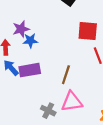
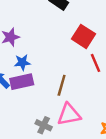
red square: (88, 31) -> (84, 36), turned 30
blue star: (30, 41) -> (22, 62), moved

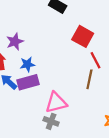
brown line: (62, 85) -> (89, 79), moved
pink triangle: (69, 115) -> (56, 103), moved

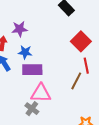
purple rectangle: (28, 82) -> (32, 70), moved

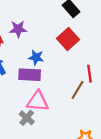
red square: (81, 41) -> (68, 39), moved
blue star: (25, 52) -> (36, 57), moved

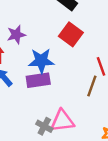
blue star: (36, 57) -> (41, 61), size x1.5
pink triangle: (38, 101) -> (62, 121), moved

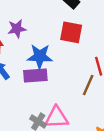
red square: (71, 34) -> (71, 32), turned -30

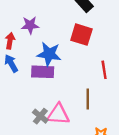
brown line: (88, 85) -> (88, 99), moved, turned -30

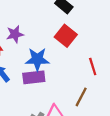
red square: (81, 35) -> (66, 36), turned 30
brown line: (88, 99) -> (81, 97), turned 36

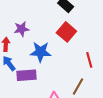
purple rectangle: (34, 77) -> (26, 75), moved

